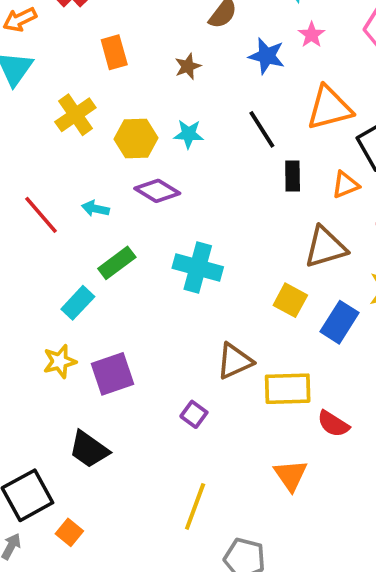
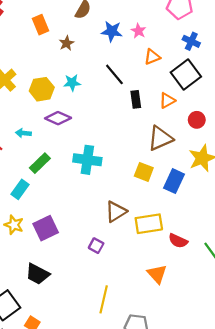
pink star: (312, 35) -> (138, 31), moved
orange rectangle: (114, 52) -> (40, 25), moved
orange triangle: (329, 108) -> (152, 57), size x0.6
yellow star: (60, 361) -> (14, 225), turned -30

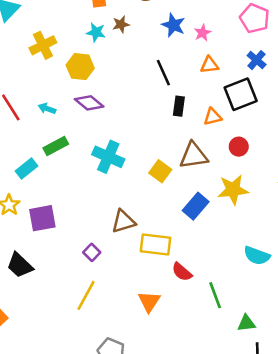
cyan star: (72, 83) -> (96, 32), moved
yellow square: (144, 172) -> (160, 171), moved
yellow line: (104, 299) -> (86, 295), moved

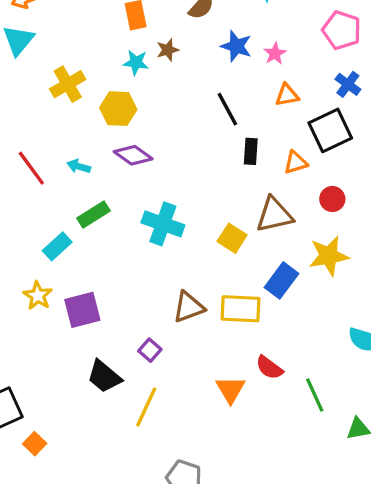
yellow rectangle: (155, 245) -> (241, 309), moved
black trapezoid: (20, 265) -> (104, 376), moved
orange triangle: (149, 301) -> (230, 390), moved

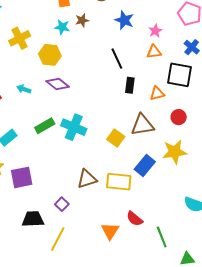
pink star: (275, 54) -> (155, 31), moved
black square: (330, 130) -> (179, 75), turned 32
green rectangle: (93, 215) -> (45, 126), moved
black trapezoid: (104, 376) -> (33, 219), turned 135

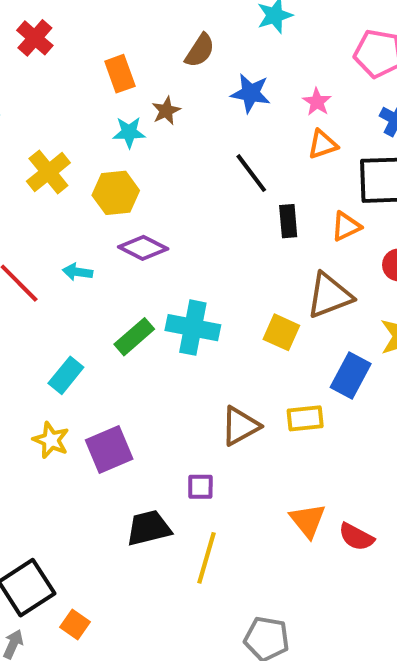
yellow rectangle: (119, 182) -> (305, 418), size x0.7
purple square: (62, 204) -> (200, 487), turned -32
red semicircle: (135, 219) -> (356, 537), moved

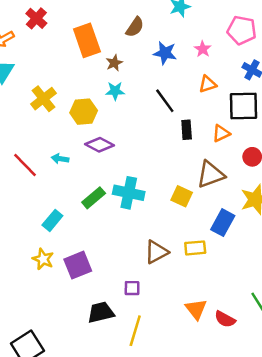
orange rectangle: (120, 74) -> (87, 40), size x1.5
pink star: (317, 102) -> (203, 49), moved
cyan star: (129, 132) -> (115, 91), moved

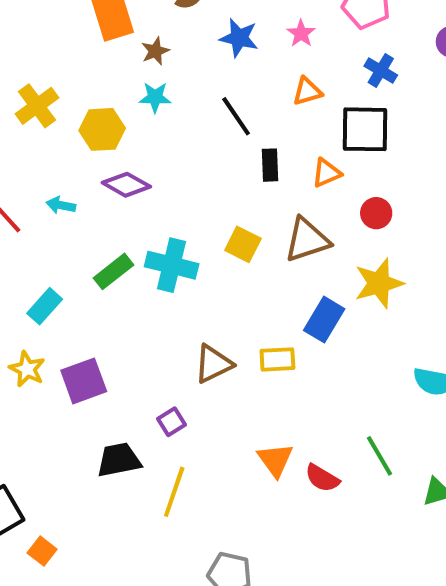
yellow square: (182, 196) -> (243, 244), moved
purple square: (132, 288) -> (172, 422), turned -35

